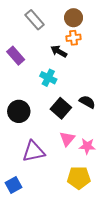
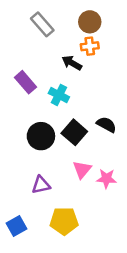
purple rectangle: (16, 56) -> (26, 82), moved
black circle: (19, 111) -> (41, 136), moved
purple triangle: (34, 151) -> (41, 185), size x0.7
yellow pentagon: (79, 178) -> (64, 221), moved

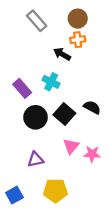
purple rectangle: (26, 82) -> (22, 88), moved

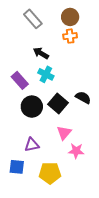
black arrow: (62, 54) -> (41, 53), moved
pink star: (92, 154) -> (76, 151), moved
blue square: (14, 195) -> (17, 167), moved, turned 35

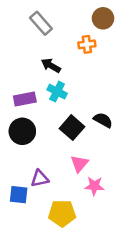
brown circle: (70, 17) -> (103, 18), moved
purple rectangle: (20, 80) -> (25, 99), turned -60
black circle: (32, 107) -> (22, 131), moved
blue square: (17, 167) -> (19, 195), moved

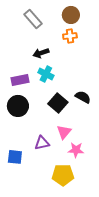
brown circle: (103, 18) -> (71, 15), moved
black arrow: (51, 65) -> (41, 53), turned -49
purple triangle: (40, 178) -> (42, 143), moved
yellow pentagon: (62, 213) -> (63, 175), moved

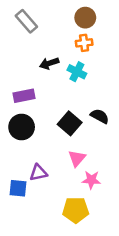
gray rectangle: (33, 19) -> (26, 21), moved
cyan cross: (46, 74) -> (77, 72), moved
purple triangle: (42, 143) -> (38, 173), moved

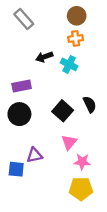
black semicircle: (100, 116) -> (90, 104), turned 35
yellow pentagon: (76, 210) -> (81, 189), moved

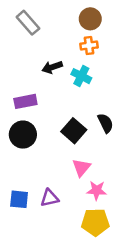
purple triangle: (35, 155) -> (50, 198), moved

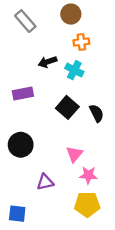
brown circle: (90, 19) -> (71, 14), moved
black square: (74, 131) -> (67, 107), moved
black circle: (23, 135) -> (21, 145), moved
blue square: (19, 199) -> (17, 214), moved

